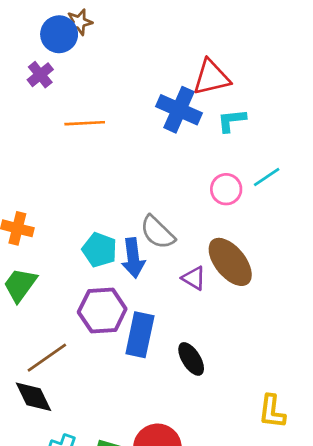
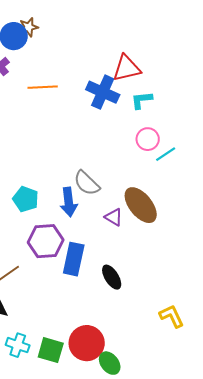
orange line: (85, 123) -> (43, 87), moved
cyan line: (267, 177) -> (166, 154), moved
pink circle: (226, 189) -> (148, 139), moved
cyan pentagon: (100, 250) -> (26, 199), moved
yellow L-shape: (272, 412) -> (172, 316), turned 148

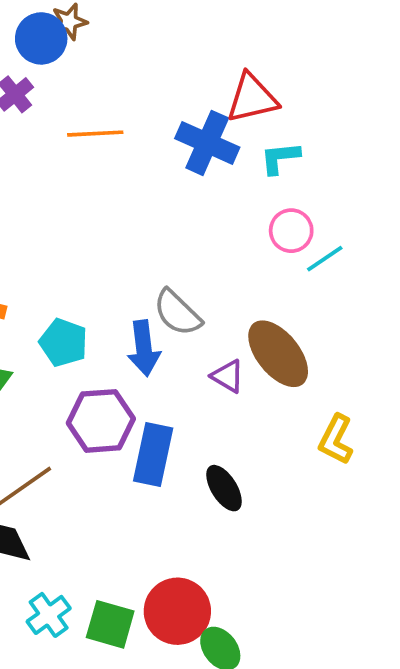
yellow L-shape: (172, 316) -> (336, 440), moved, turned -128
cyan cross: (18, 345) -> (49, 615), turned 35

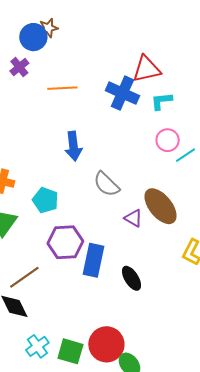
blue arrow: (144, 348) -> (73, 146), moved

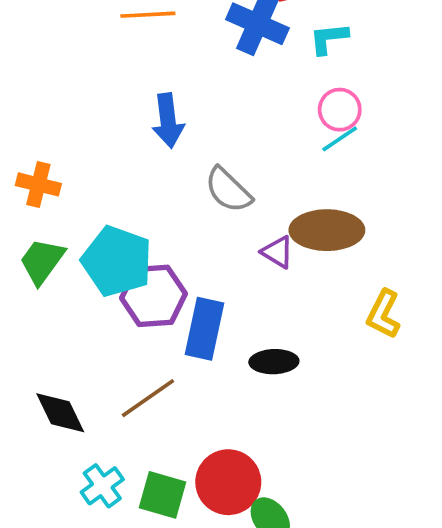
cyan line: (186, 155) -> (340, 139), moved
cyan pentagon: (45, 200) -> (117, 261), moved, size x1.5
brown ellipse: (161, 206) -> (327, 230), turned -51
brown line: (24, 277) -> (148, 398), moved
black ellipse: (131, 278) -> (274, 362), turned -60

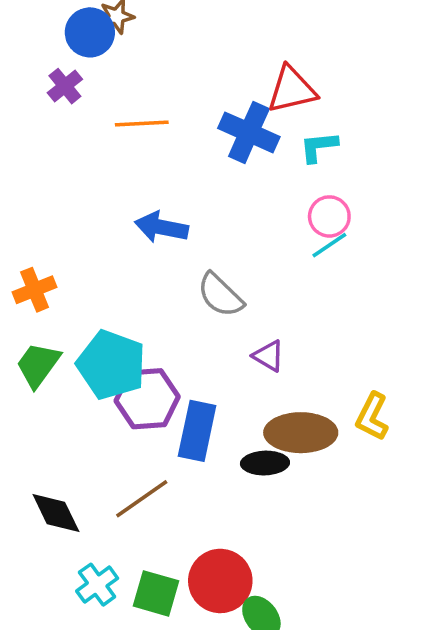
blue arrow: (168, 121) -> (161, 227), turned 108
orange cross: (38, 184) -> (35, 290), turned -36
brown ellipse: (327, 230) -> (301, 433), moved

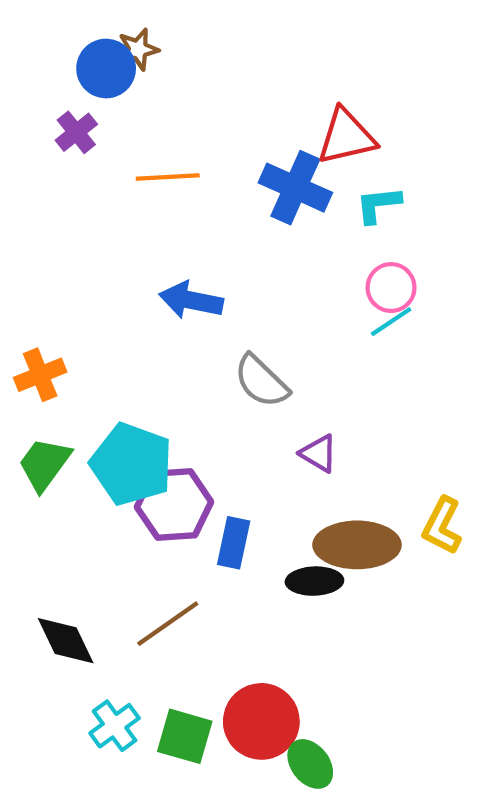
blue rectangle: (197, 431) -> (234, 543), size x0.7

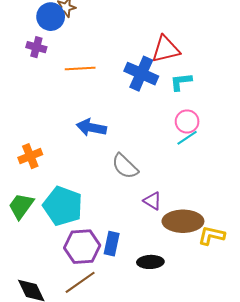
purple cross: (76, 132) -> (36, 47), turned -36
orange cross: (40, 375) -> (30, 156), moved
purple hexagon: (174, 505) -> (82, 247), moved
yellow L-shape: (442, 526) -> (211, 235), turned 76
brown ellipse: (357, 545) -> (183, 221), moved

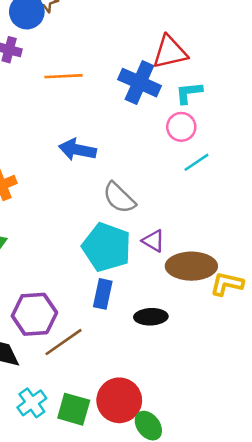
pink circle: (187, 121) -> (181, 127), moved
cyan pentagon: (63, 206) -> (107, 247), moved
purple hexagon: (82, 247) -> (34, 314), moved

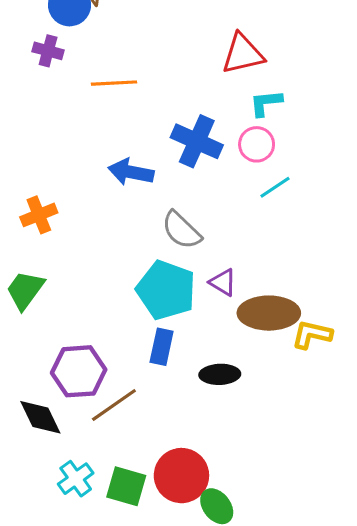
blue cross: (139, 83) -> (197, 141), moved

